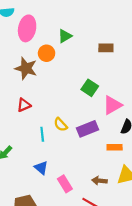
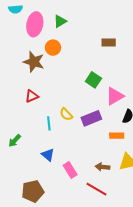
green triangle: (65, 36) -> (60, 21), moved

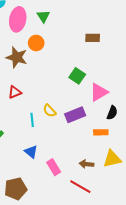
green triangle: (60, 21) -> (43, 16), turned -32

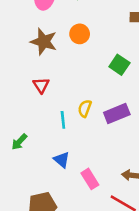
orange circle: (36, 43) -> (80, 34), moved
red triangle: (15, 92) -> (41, 85), turned -40
yellow semicircle: (50, 111) -> (85, 108), turned 64

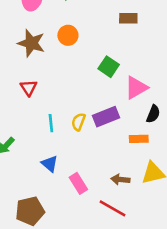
yellow semicircle: (85, 108) -> (78, 122), moved

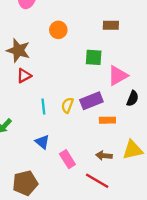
brown rectangle: (128, 18) -> (111, 25), moved
brown star: (31, 43) -> (18, 50), moved
green square: (109, 67) -> (94, 57), turned -30
red triangle: (29, 88) -> (24, 76), turned 35
orange rectangle: (139, 139) -> (107, 120), moved

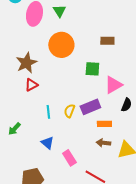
orange circle: (58, 30) -> (61, 45), size x1.6
brown star: (18, 50) -> (26, 63), turned 30
brown arrow: (104, 156) -> (103, 143), moved

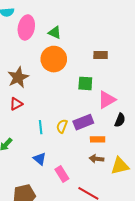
green triangle: (59, 11) -> (55, 33), moved, turned -32
red triangle: (31, 85) -> (16, 104), moved

